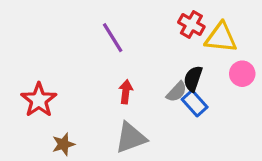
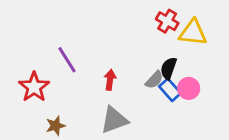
purple line: (113, 38) -> (67, 60), moved
pink circle: (242, 74) -> (189, 88), moved

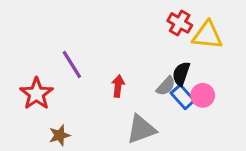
gray triangle: (114, 120) -> (141, 129), moved

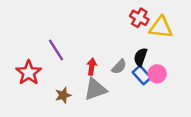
gray semicircle: (166, 86) -> (119, 67), moved
gray triangle: (141, 129) -> (95, 89), moved
brown star: (60, 135) -> (63, 95), moved

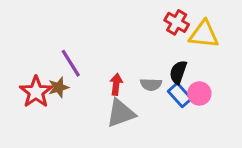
gray semicircle: (119, 67) -> (151, 84), turned 49
brown star: (63, 95) -> (59, 87), moved

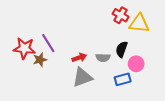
red arrow: (116, 84) -> (79, 58), turned 64
red star: (36, 92) -> (24, 48), moved, turned -30
blue rectangle: (180, 95) -> (123, 79), moved, turned -63

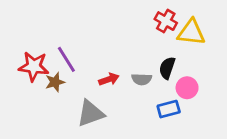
gray triangle: (82, 77) -> (90, 113), moved

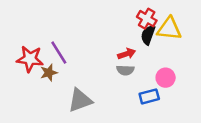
black semicircle: (167, 68) -> (148, 35), moved
red arrow: (109, 79) -> (127, 54), moved

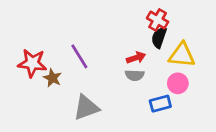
yellow triangle: (169, 29) -> (182, 55), moved
purple line: (59, 53) -> (79, 56), moved
brown star: (49, 73) -> (52, 78), turned -30

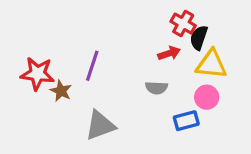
black semicircle: (159, 38) -> (199, 38), moved
purple line: (79, 56) -> (92, 66), turned 50
red arrow: (136, 58) -> (169, 53), moved

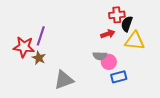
red cross: (183, 24) -> (117, 15), turned -35
purple line: (92, 66) -> (41, 36), moved
pink circle: (207, 97) -> (109, 62), moved

